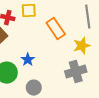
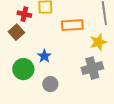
orange rectangle: (56, 29) -> (72, 25), turned -60

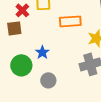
red cross: (24, 14) -> (22, 10), turned 32
brown square: (16, 32) -> (14, 28), turned 35

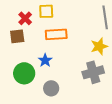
orange rectangle: (70, 21) -> (56, 34), moved

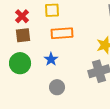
red cross: (25, 18) -> (22, 16), moved
green circle: (24, 73) -> (20, 63), moved

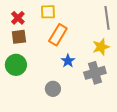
orange rectangle: (62, 33) -> (58, 35), turned -55
blue star: (51, 59) -> (68, 61), moved

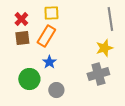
orange rectangle: (58, 35) -> (46, 36), moved
blue star: (68, 61) -> (49, 62), moved
green circle: (16, 65) -> (29, 79), moved

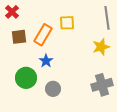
yellow square: (51, 13) -> (67, 23), moved
red cross: (21, 19) -> (12, 12), moved
gray cross: (98, 74) -> (102, 85), moved

